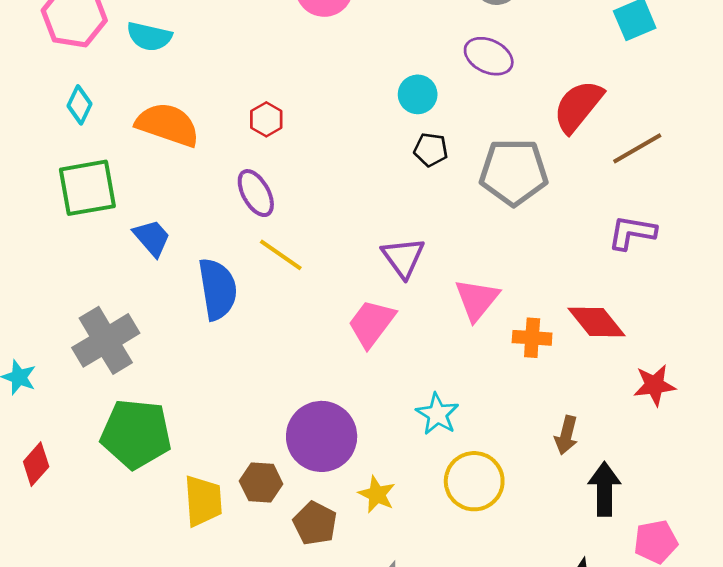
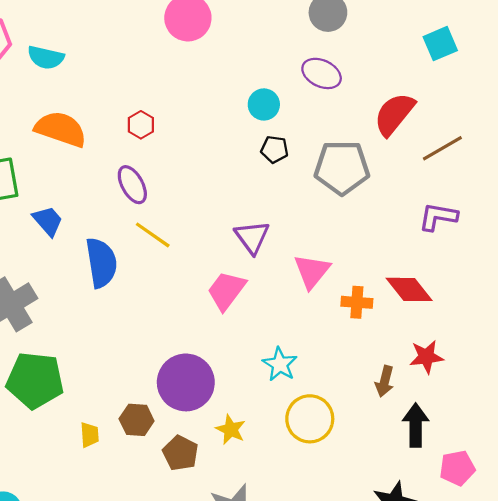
red star: (654, 385) -> (426, 357), moved
yellow trapezoid: (203, 501) -> (90, 435), size x0.6

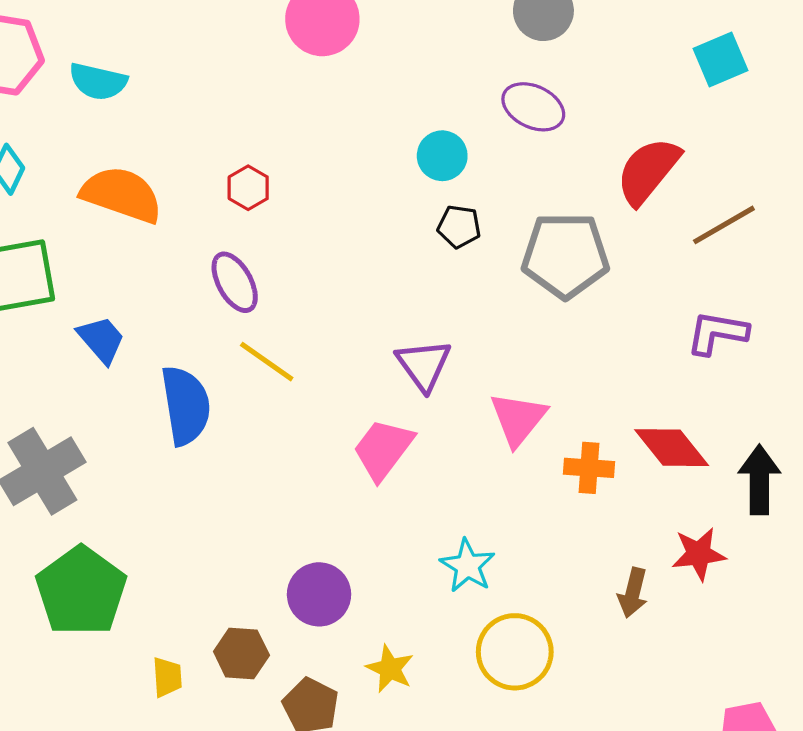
green pentagon: (35, 380) -> (81, 591), turned 30
purple circle: (186, 382) -> (319, 594), size x0.7
black arrow: (416, 425) -> (759, 480), moved

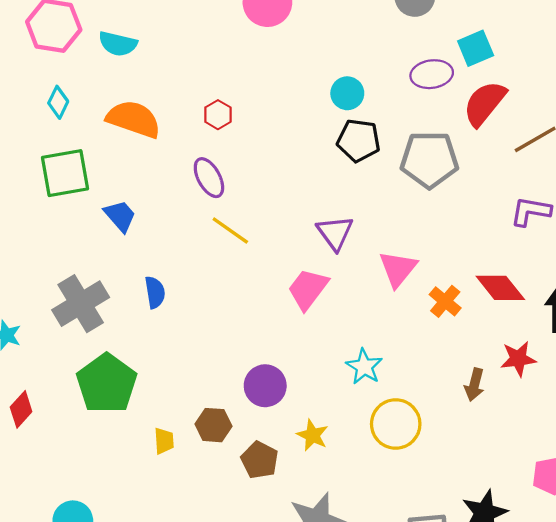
cyan square: (721, 60) -> (476, 48), moved
purple ellipse: (533, 107) -> (432, 74), moved, turned -33
black pentagon: (459, 227) -> (359, 141), size x1.5
blue semicircle: (186, 405) -> (155, 292), moved, size x0.6
orange cross: (589, 468) -> (445, 301), turned 36

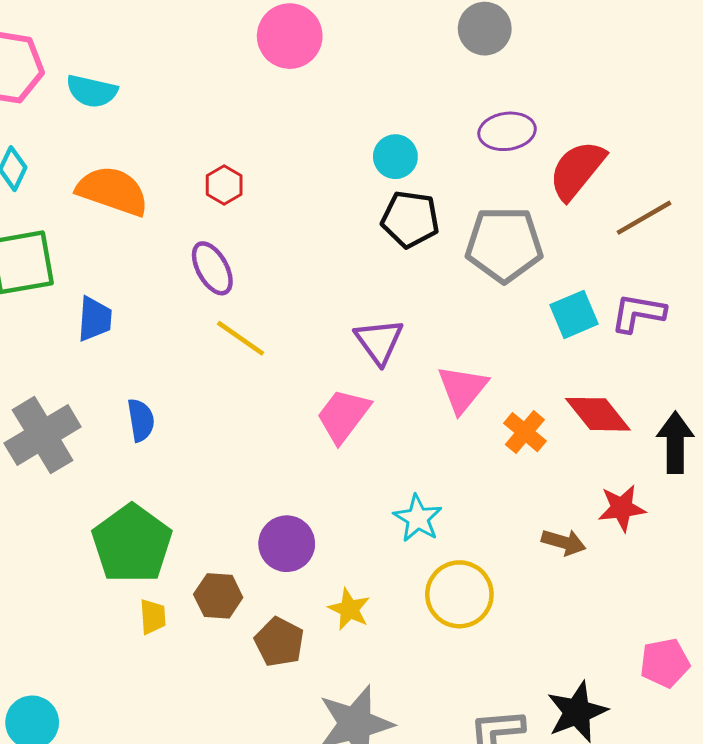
cyan square: (476, 48) -> (574, 314), moved
blue trapezoid: (120, 216) -> (95, 319), turned 45
green pentagon: (107, 383) -> (132, 544), moved
brown arrow: (474, 385) -> (564, 542), turned -88

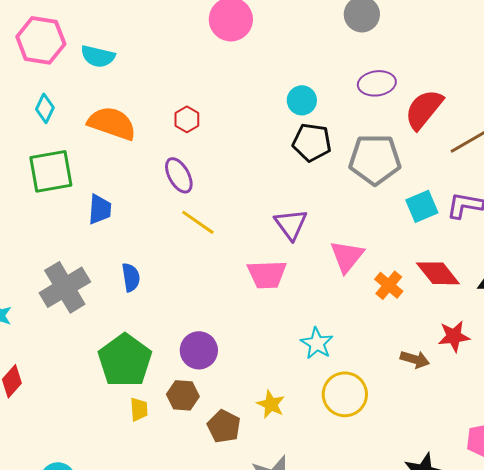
pink trapezoid: (343, 416) -> (267, 274), turned -129
purple circle: (287, 544) -> (199, 350), moved

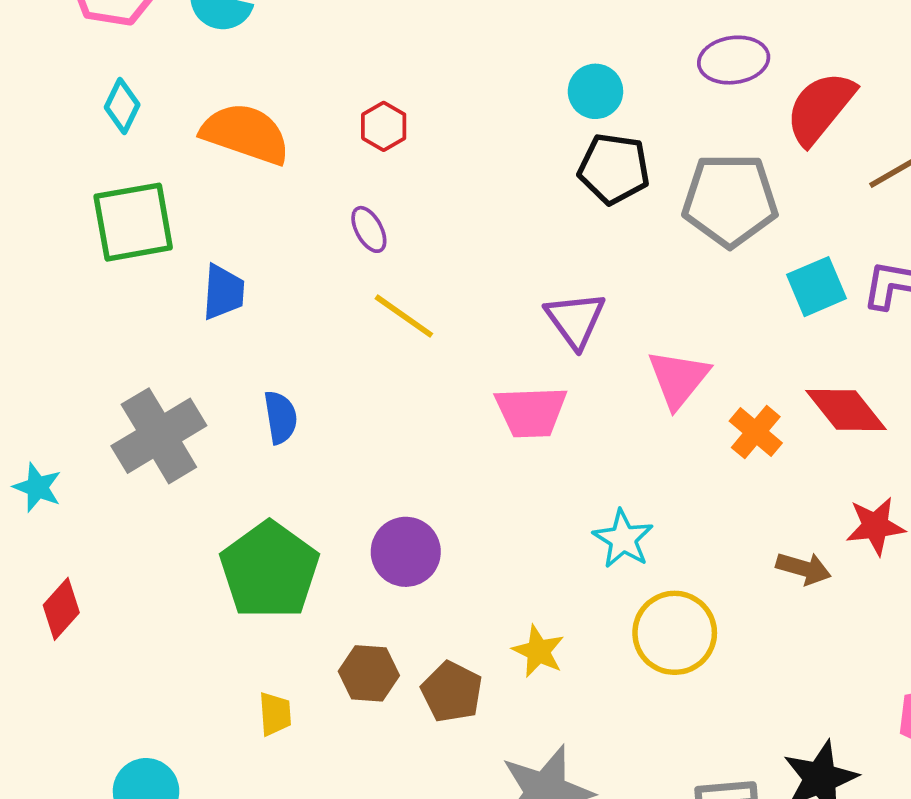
purple ellipse: (179, 175) -> (369, 229), size x0.7
brown hexagon: (183, 395) -> (369, 673), moved
yellow trapezoid: (139, 409) -> (275, 714), moved

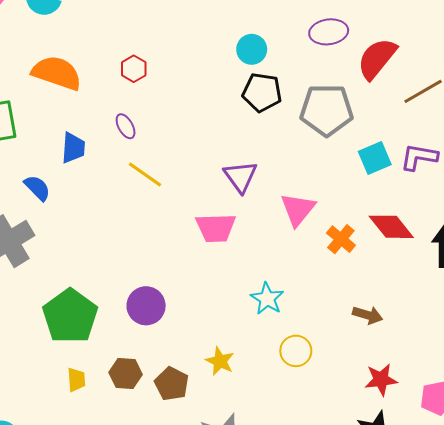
blue trapezoid: (223, 292) -> (73, 148), moved
blue semicircle: (281, 417) -> (37, 188), moved, turned -36
red star: (875, 526) -> (381, 380), moved
yellow circle: (675, 633) -> (296, 351), size x0.7
yellow trapezoid: (275, 714) -> (76, 380), moved

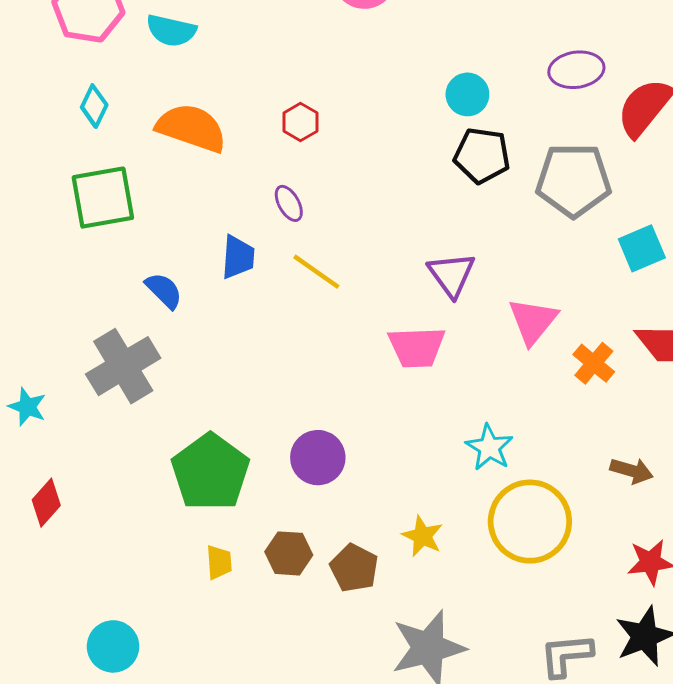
blue trapezoid: (73, 148) -> (238, 257), moved
yellow circle: (296, 351) -> (530, 522), size x1.8

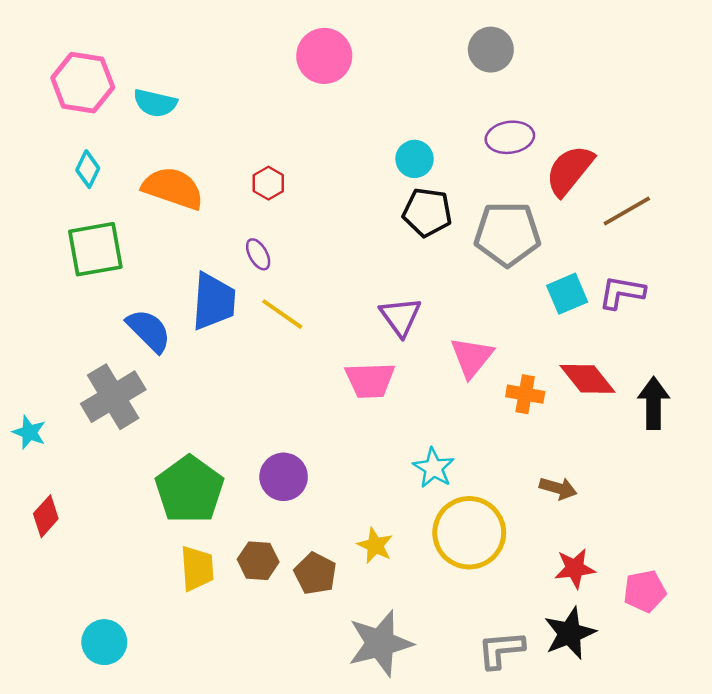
blue trapezoid: (238, 257) -> (214, 301), size x1.5
blue semicircle: (164, 291) -> (149, 331), size x1.4
orange cross: (594, 363) -> (525, 394), turned -30
yellow trapezoid: (219, 562) -> (197, 568), size x1.5

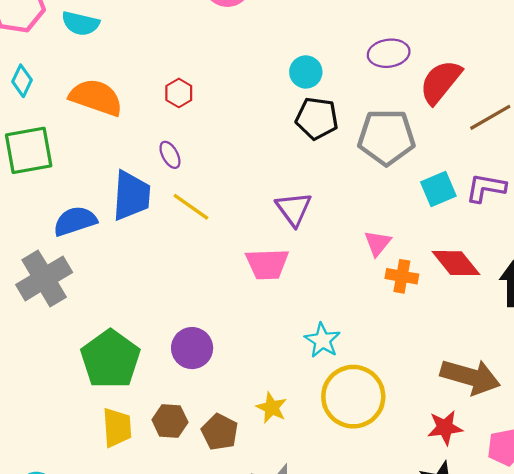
blue semicircle: (149, 331) -> (75, 221), turned -63
pink triangle: (472, 357) -> (378, 243), moved, size x0.7
brown arrow: (558, 488) -> (470, 377), moved, size x1.8

